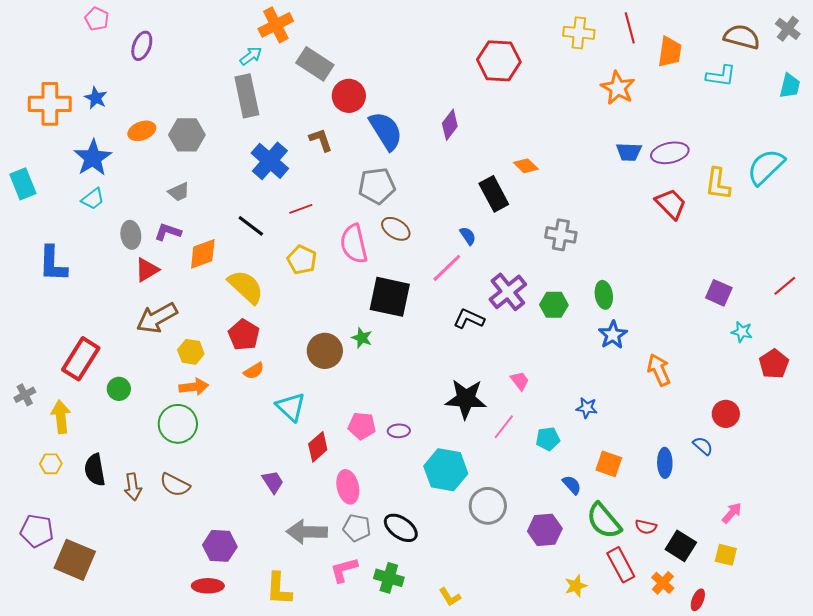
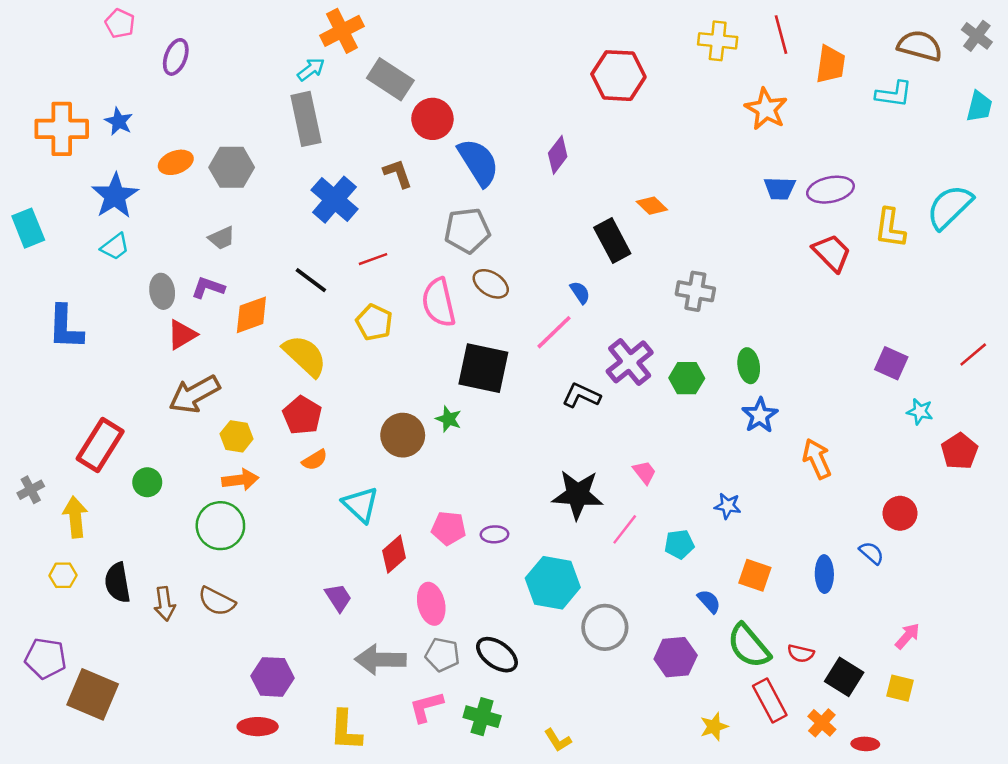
red ellipse: (698, 600) -> (865, 744), turned 70

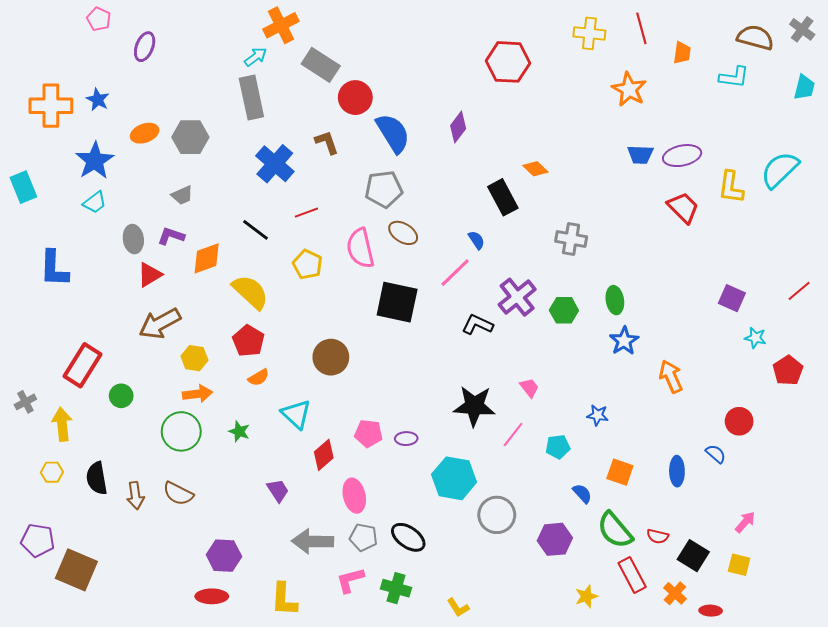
orange trapezoid: (831, 64) -> (682, 53), size x0.7
green star: (449, 419) -> (239, 431), moved

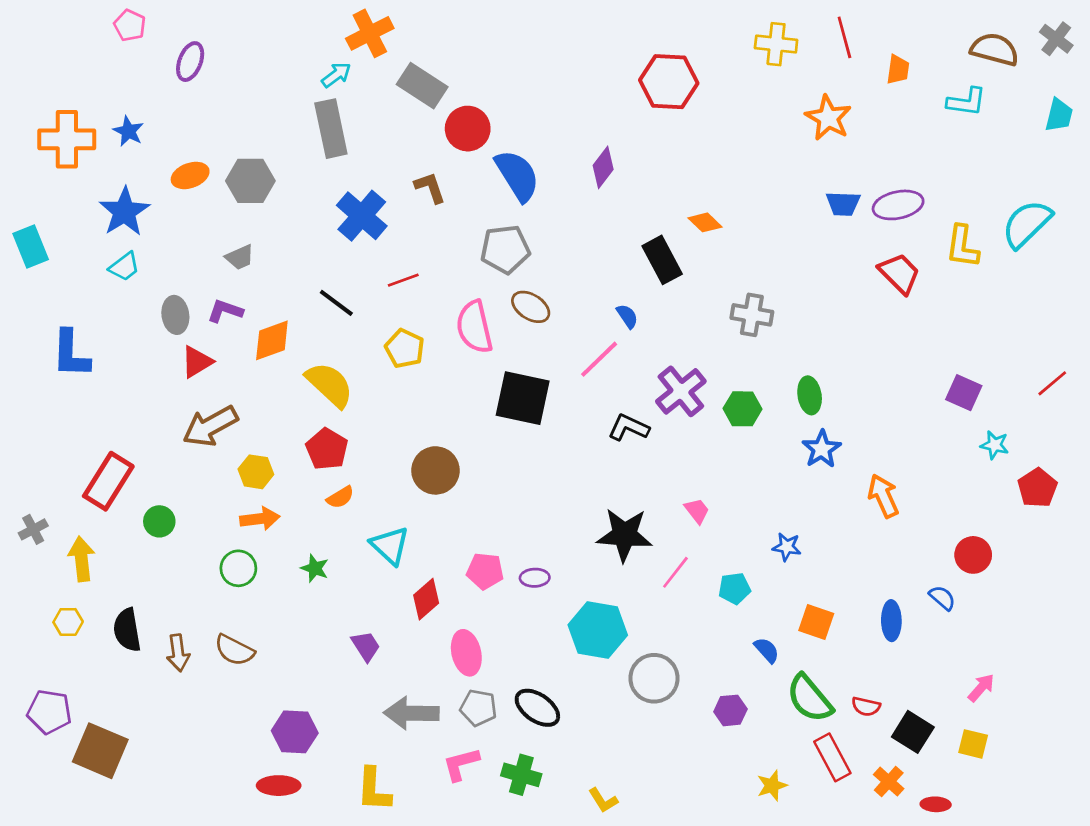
green circle: (181, 431) -> (238, 568), size x0.7
purple hexagon: (555, 539) -> (730, 710), size x0.7

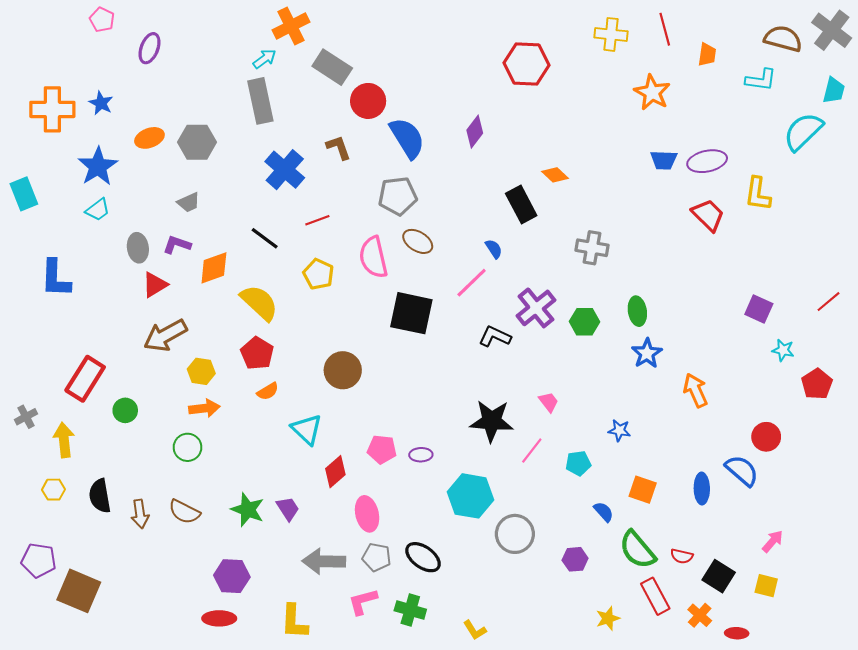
gray cross: (1056, 39) -> (832, 30), size x1.5
cyan semicircle: (1027, 224) -> (803, 132), moved
green star: (315, 568) -> (248, 510), moved, size x1.5
blue semicircle: (942, 598) -> (742, 471), size x1.6

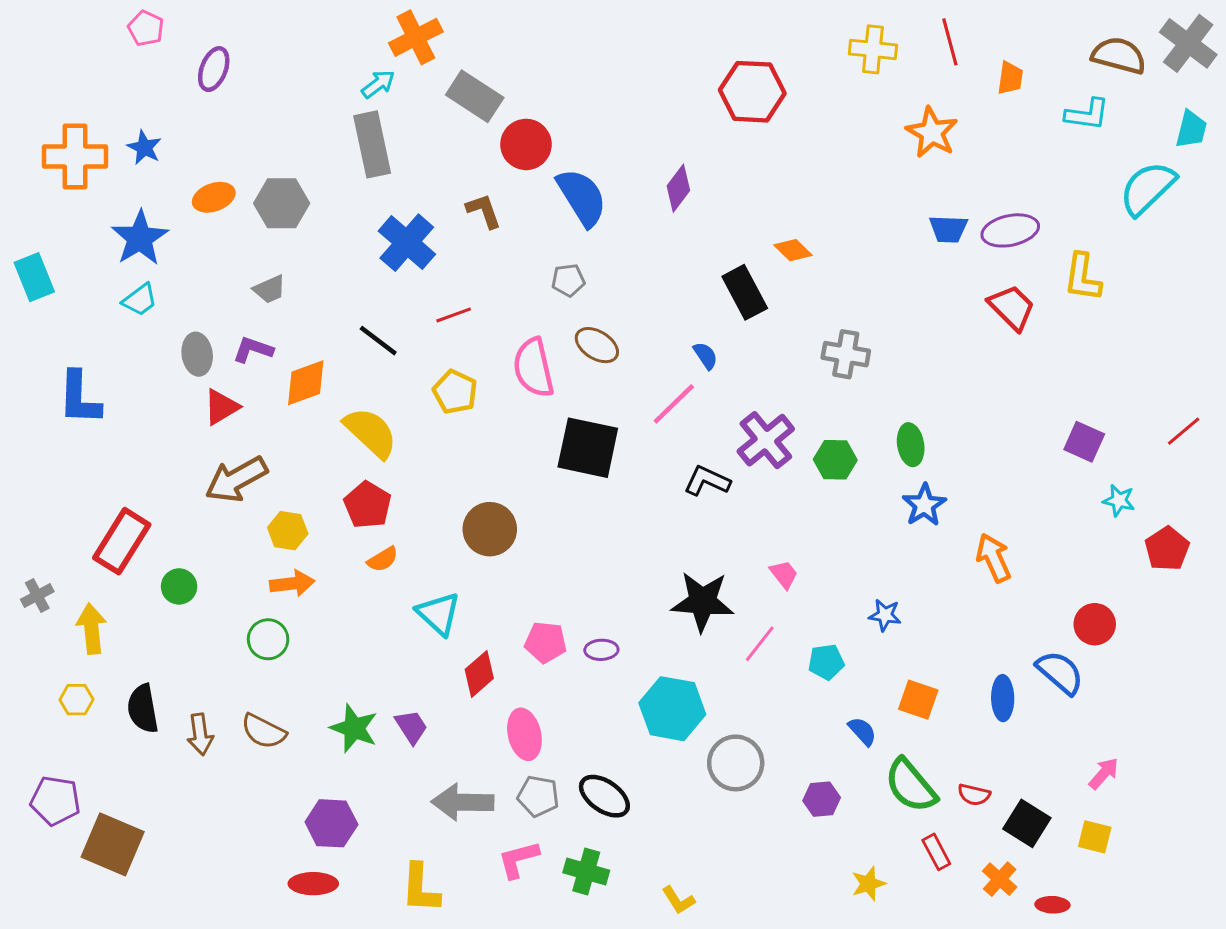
gray pentagon: (398, 196) -> (568, 280), size x0.6
red rectangle: (655, 596) -> (936, 852), size x0.7

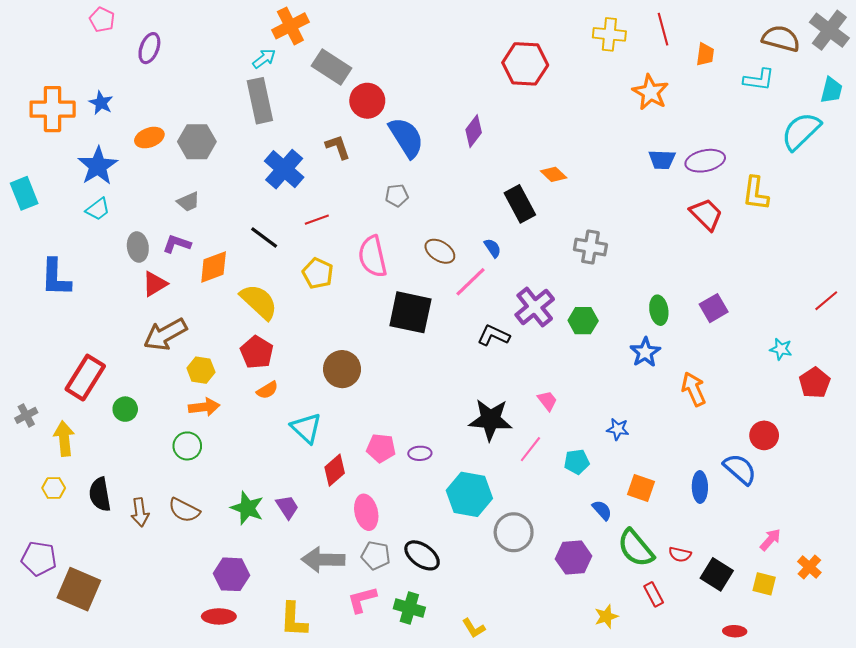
brown ellipse: (597, 345) -> (440, 251), moved
purple square: (1084, 442) -> (714, 308), moved, turned 36
green ellipse: (911, 445) -> (659, 310), moved
purple hexagon: (822, 799) -> (574, 558), size x1.4
orange cross: (1000, 879) -> (809, 567), moved

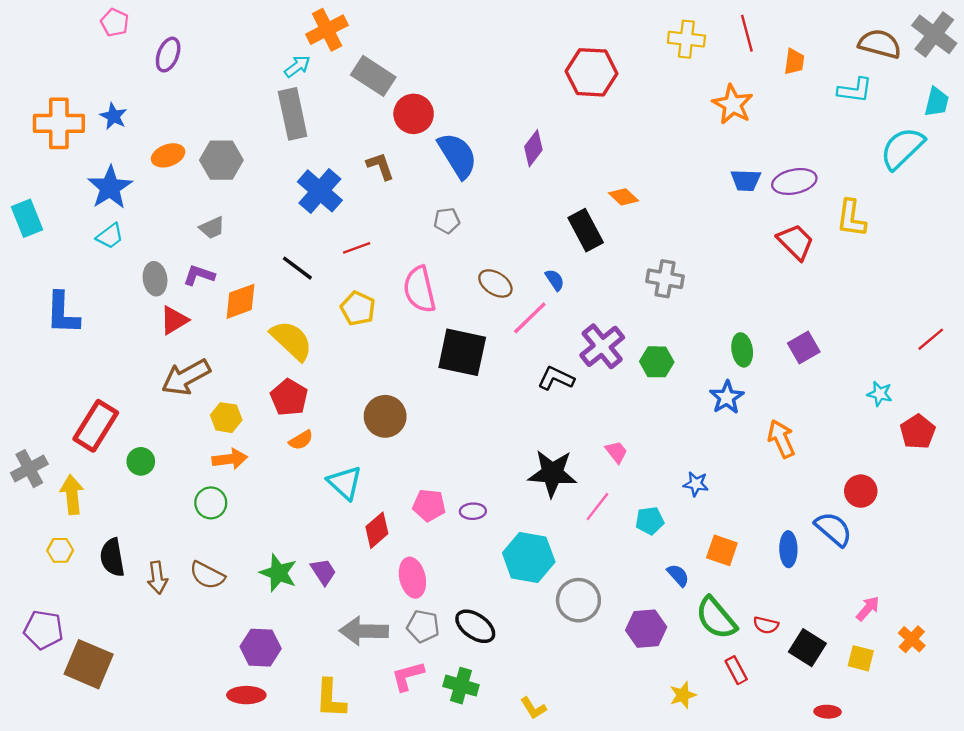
gray cross: (26, 415) -> (29, 469), size x1.4

